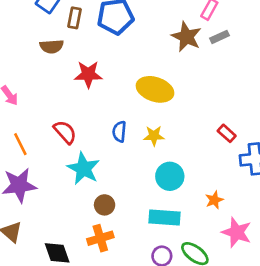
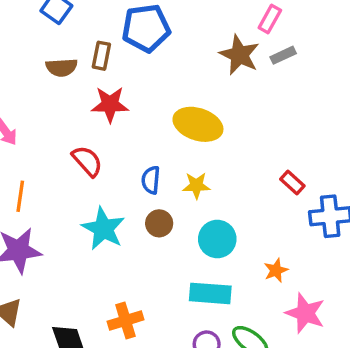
brown rectangle: (74, 18) -> (101, 56), moved
red semicircle: (65, 132) -> (87, 161), moved
orange line: (20, 144) -> (20, 196), turned 35
brown circle: (105, 205) -> (159, 223), moved

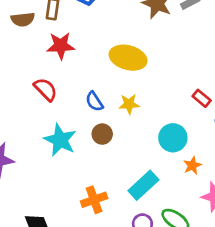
blue semicircle: (151, 180) -> (94, 101), turned -36
cyan circle: (217, 239) -> (173, 138), moved
cyan rectangle: (210, 293) -> (143, 185), turned -44
orange cross: (125, 321) -> (94, 200), moved

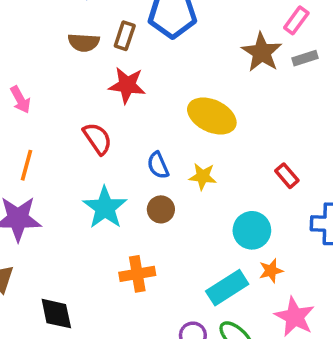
red rectangle: (202, 98) -> (287, 176), moved
cyan rectangle: (143, 185) -> (227, 288), moved
orange cross: (94, 200) -> (137, 274), moved

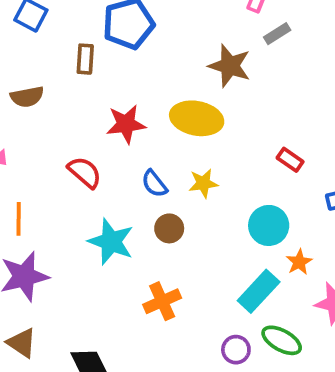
brown semicircle: (84, 42) -> (27, 97), moved
brown star: (262, 52) -> (230, 66), moved
red star: (127, 85) -> (126, 124), moved

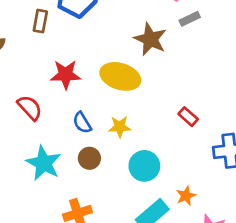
cyan circle: (269, 225) -> (144, 166), moved

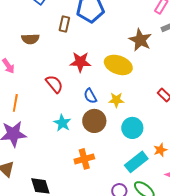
brown circle: (89, 158) -> (94, 121), size x1.5
cyan star: (44, 163) -> (62, 123), size x0.7

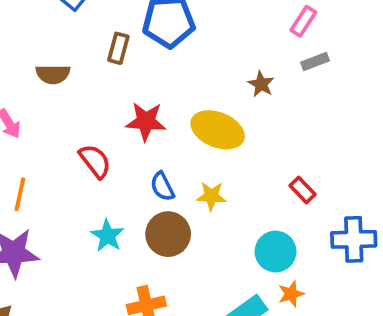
brown star: (140, 40) -> (261, 84), size x0.6
cyan circle: (132, 128) -> (276, 252), moved

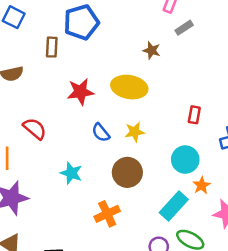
red semicircle: (95, 161) -> (35, 129), moved
red rectangle: (303, 190) -> (194, 115), turned 66
brown circle: (168, 234) -> (127, 172), moved

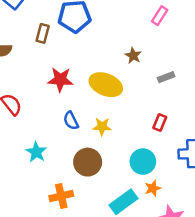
gray rectangle: (184, 28) -> (166, 77), moved

